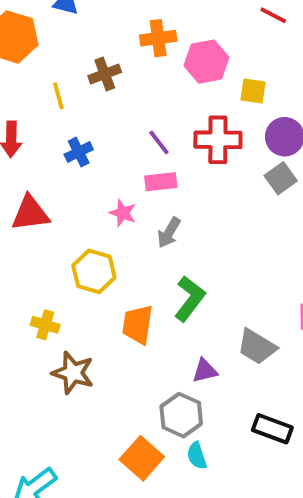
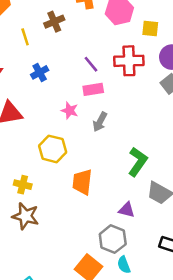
green L-shape: (190, 299) -> (138, 162), moved
purple triangle: (205, 371) -> (127, 210), turned 30
brown star: (73, 373) -> (25, 216), moved

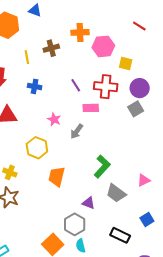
blue cross: (40, 72) -> (35, 86), turned 32
pink rectangle: (93, 89) -> (91, 108), moved

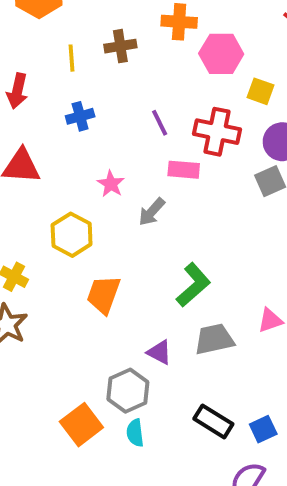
blue cross: (35, 86) -> (80, 116), turned -32
gray trapezoid: (116, 193) -> (214, 339), turned 125
blue square: (147, 220) -> (263, 429), moved

